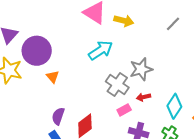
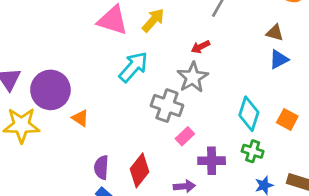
yellow arrow: (124, 21) -> (153, 20), turned -48
red arrow: (143, 97) -> (200, 47), moved

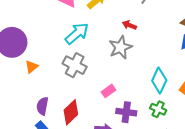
red arrow: (200, 47) -> (129, 25), turned 40
gray cross: (167, 106) -> (75, 65), moved
orange triangle: (80, 118) -> (32, 67), turned 40

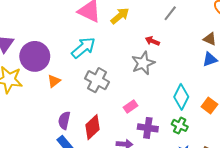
cyan arrow: (77, 33) -> (83, 48), moved

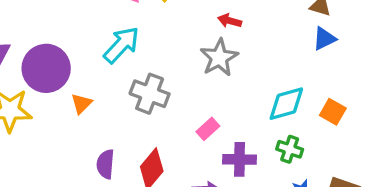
cyan diamond: (181, 97) -> (286, 104), turned 55

